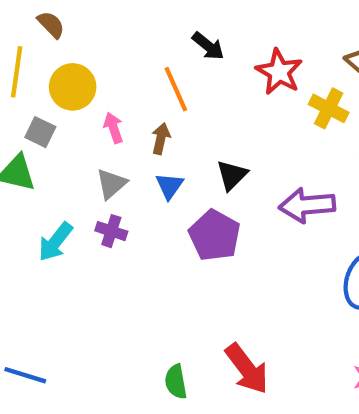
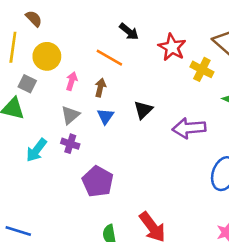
orange line: (176, 89) -> (109, 58), turned -36
pink arrow: (113, 128) -> (72, 81), turned 36
purple pentagon: (215, 235) -> (98, 181), moved

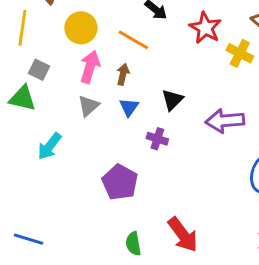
yellow circle: (47, 56) -> (81, 28), moved
pink arrow: (72, 81) -> (90, 67), size x1.5
purple cross: (70, 144) -> (157, 139), moved

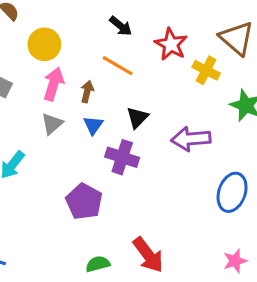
orange line: (133, 40) -> (118, 66), moved
purple cross: (157, 139) -> (122, 157), size x1.5
green semicircle: (133, 244) -> (98, 264), turned 85

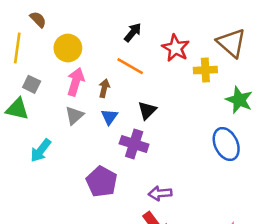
black arrow: (121, 26) -> (133, 32), turned -90
yellow cross: (206, 70) -> (205, 70), turned -30
purple arrow: (191, 139) -> (160, 193), moved, size x0.7
blue ellipse: (232, 192) -> (226, 144), moved, turned -44

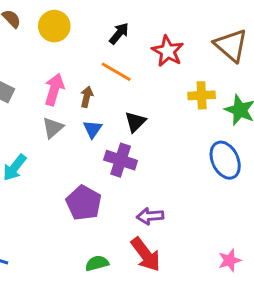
yellow circle: (68, 48) -> (54, 26), moved
yellow cross: (205, 70) -> (202, 95), moved

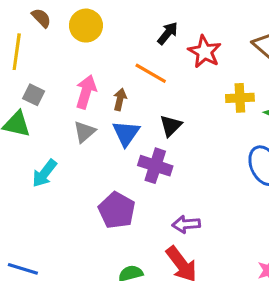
black arrow: (119, 33) -> (168, 33), moved
blue triangle: (93, 129) -> (126, 133), size x1.4

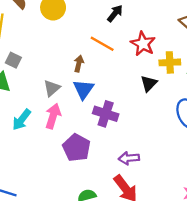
red star: (205, 52) -> (143, 44), moved
pink arrow: (86, 92) -> (53, 116), moved
black triangle: (171, 126) -> (149, 83), moved

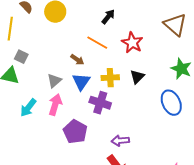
yellow cross: (170, 62) -> (110, 78), moved
brown arrow: (79, 64) -> (77, 60), turned 112

